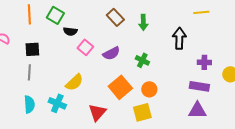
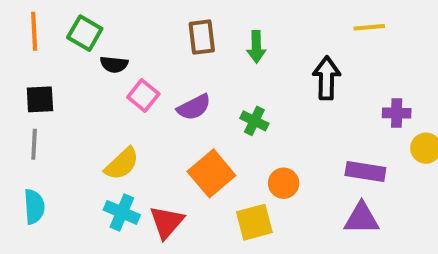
brown rectangle: (115, 17) -> (202, 37), turned 36
purple cross: (204, 62) -> (397, 113), moved
orange circle: (149, 89) -> (284, 183), moved
cyan cross: (57, 103) -> (122, 212), moved

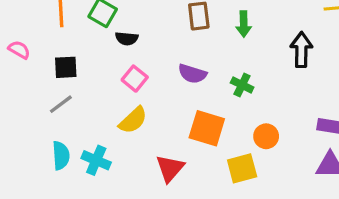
pink square: (143, 96) -> (135, 79), moved
purple semicircle: (194, 107) -> (192, 74), turned 44
gray line: (34, 144) -> (61, 104), turned 50
orange square: (211, 173) -> (207, 128), turned -33
cyan cross: (122, 212) -> (96, 160), moved

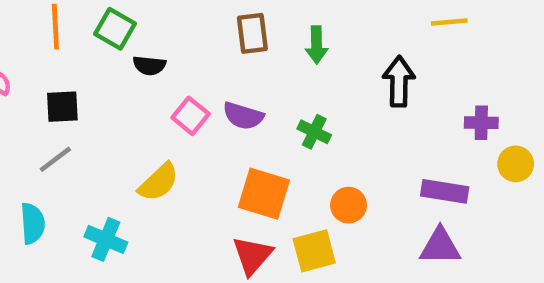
pink square: (135, 79) -> (191, 116), moved
cyan semicircle: (61, 155) -> (33, 223), moved
red triangle: (170, 168) -> (252, 255), moved

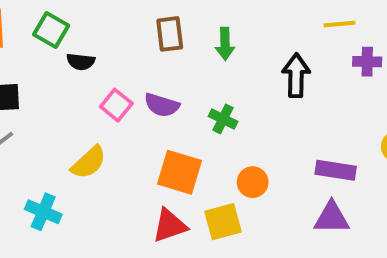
purple cross: (481, 123) -> (367, 62), moved
red triangle: (252, 255) -> (170, 226), turned 30

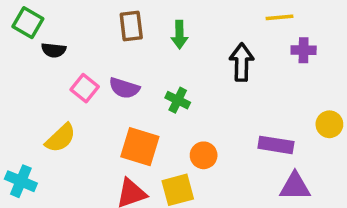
purple triangle: (332, 218) -> (295, 186), moved

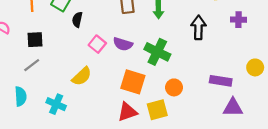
black semicircle: (54, 50) -> (77, 20), turned 96
green cross: (178, 100) -> (157, 52), size x1.6

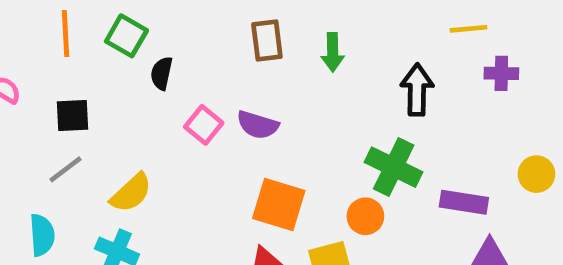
green cross: (157, 52) -> (394, 167), moved
yellow semicircle: (82, 76) -> (131, 193), moved

